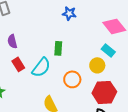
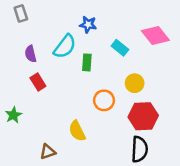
blue star: (69, 13) -> (88, 24), moved
cyan rectangle: (108, 50) -> (120, 48), moved
cyan semicircle: (41, 67) -> (65, 46), moved

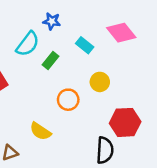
green rectangle: (87, 62) -> (50, 60), turned 35
red hexagon: (143, 116) -> (125, 122), moved
yellow semicircle: (77, 131) -> (40, 131), turned -30

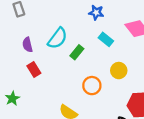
blue star: (52, 21) -> (96, 12), moved

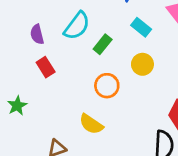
yellow circle: (119, 71) -> (142, 64), moved
orange circle: (92, 86) -> (107, 86), moved

